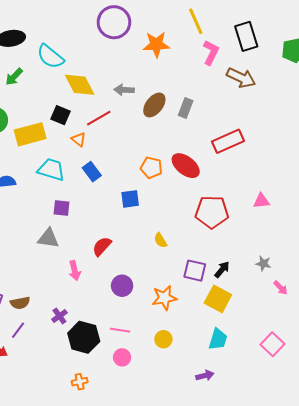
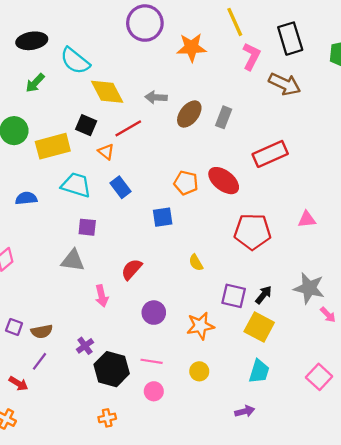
gray star: (263, 264) -> (309, 288), size x1.8

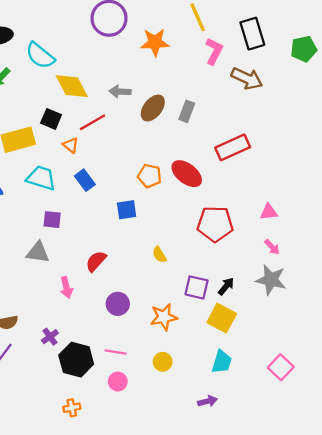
pink arrow: (328, 315) -> (272, 247), moved

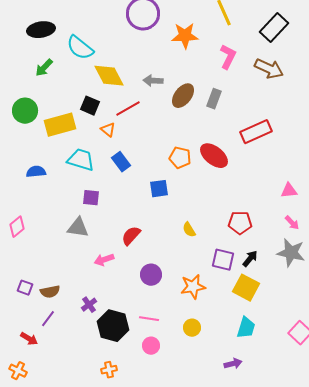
black rectangle: (252, 34) -> (274, 28), turned 60
pink L-shape: (214, 51) -> (228, 57), moved
red pentagon: (215, 224) -> (240, 223), moved, size x0.7
pink arrow: (66, 287) -> (104, 260), turned 84

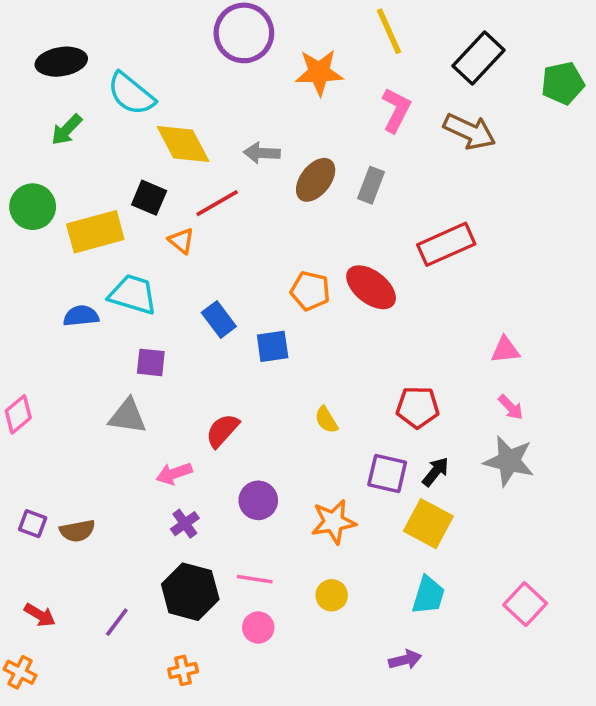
blue rectangle: (121, 162) -> (219, 319), moved
blue semicircle: (36, 172) -> (81, 316), moved
purple cross: (89, 305) -> (185, 524), moved
purple line: (48, 319) -> (117, 622), moved

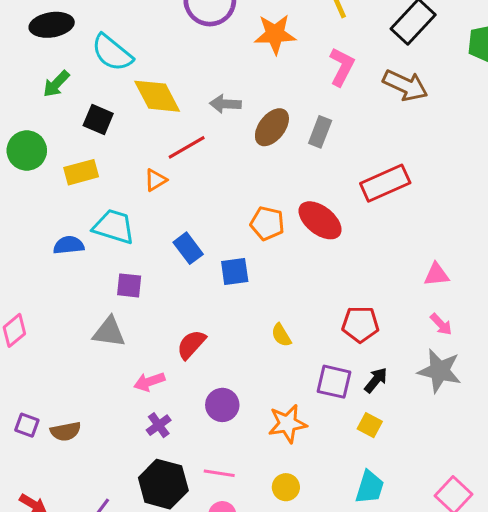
black square: (149, 198) -> (98, 119), moved
yellow rectangle: (95, 232) -> (81, 172), size x0.7
orange triangle: (181, 241) -> (156, 180), turned 50
yellow square: (428, 524) -> (370, 425), size x0.6

